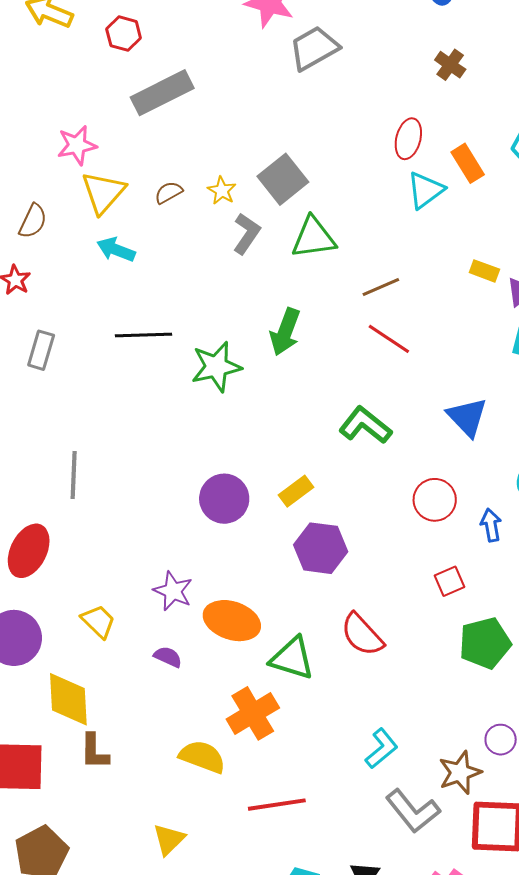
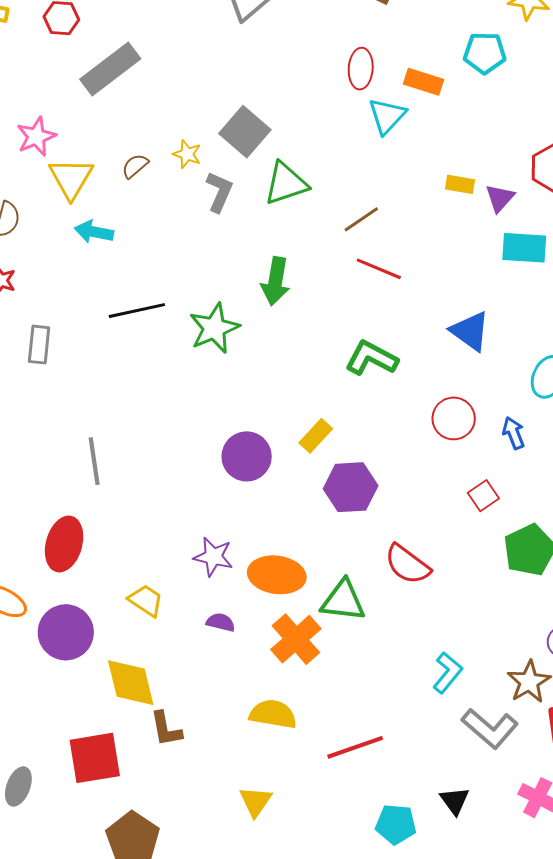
orange rectangle: (468, 163) -> (424, 82), turned -30
orange cross: (253, 713) -> (296, 639), moved

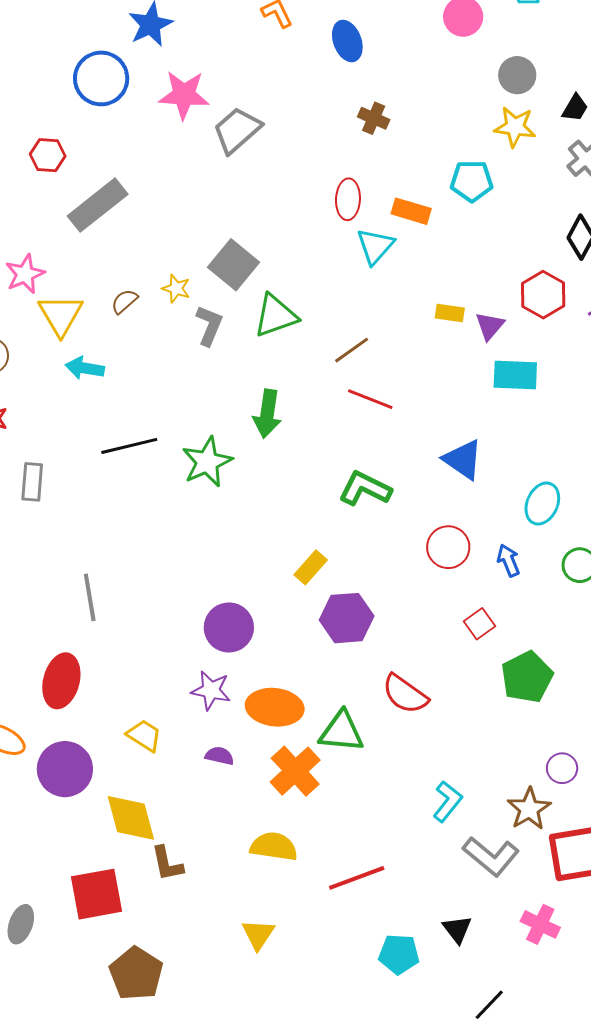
purple circle: (247, 456) -> (229, 627), moved

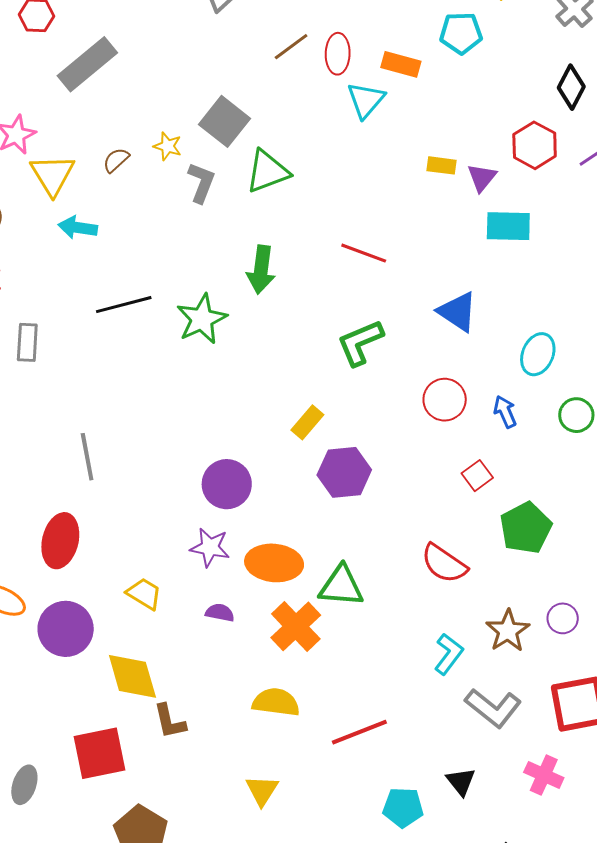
brown line: (352, 350) -> (291, 47), moved
green L-shape: (365, 489) -> (360, 343), turned -48
red semicircle: (405, 694) -> (444, 564), moved
brown star: (529, 809) -> (508, 631), moved

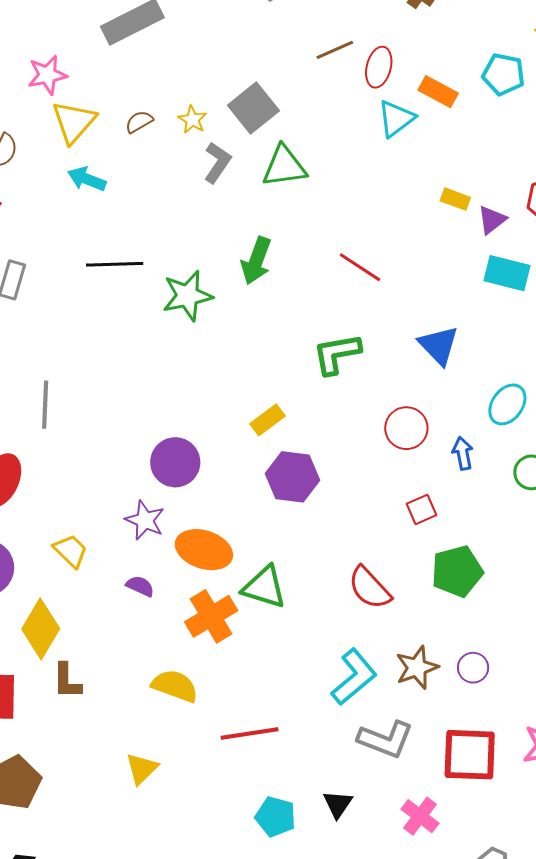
cyan L-shape: (449, 654) -> (354, 677), size x1.4
yellow diamond: (132, 676) -> (41, 629), turned 34
gray L-shape: (493, 708) -> (386, 739), turned -30

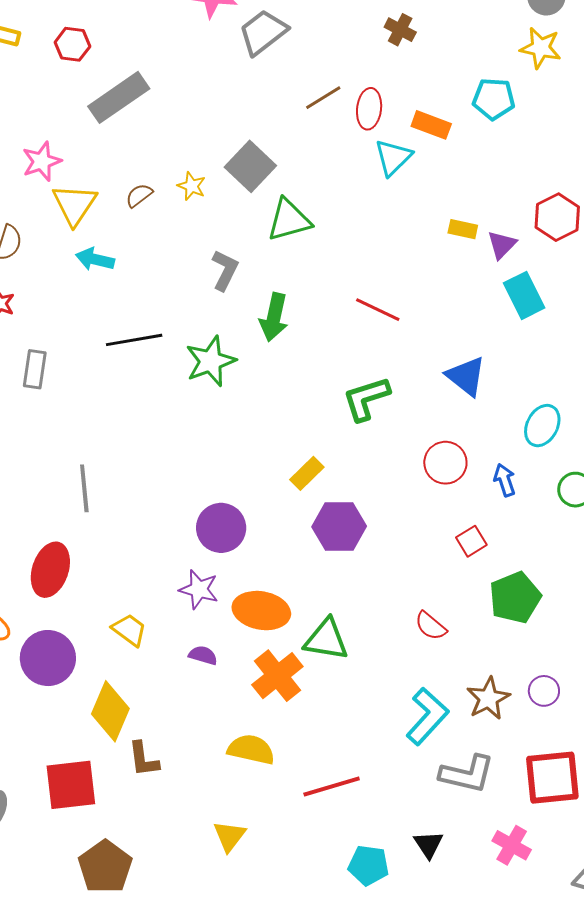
gray L-shape: (217, 163) -> (225, 270), moved
cyan rectangle: (507, 273) -> (524, 295), turned 57
red semicircle: (370, 588) -> (431, 626), size x0.7

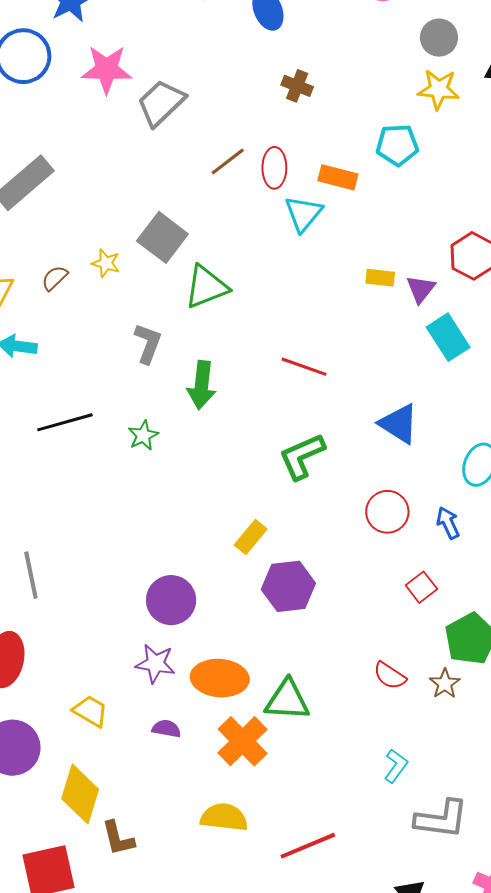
green star: (211, 361) -> (143, 435), size x0.6
brown star: (488, 698) -> (445, 684), moved, size x0.7
cyan L-shape: (427, 716) -> (396, 766), size x0.6

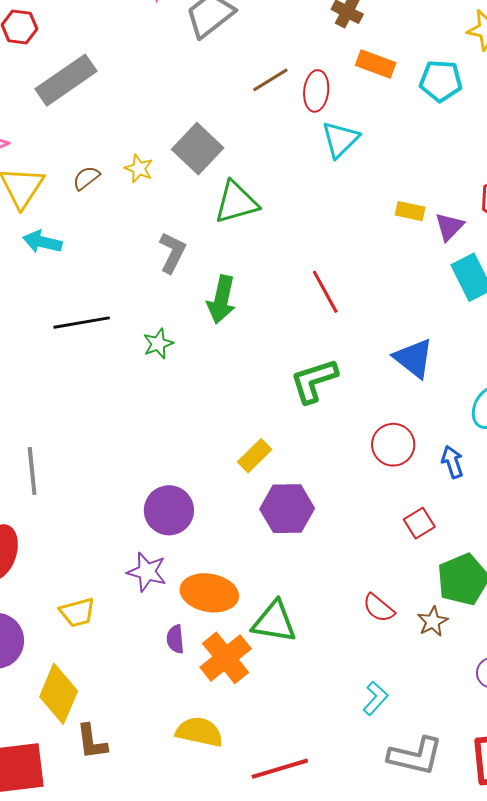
orange rectangle: (338, 177) -> (376, 64), moved
red line: (304, 367) -> (325, 292), turned 36
yellow trapezoid: (90, 711) -> (77, 612), turned 129
purple semicircle: (166, 729) -> (175, 639), moved, turned -112

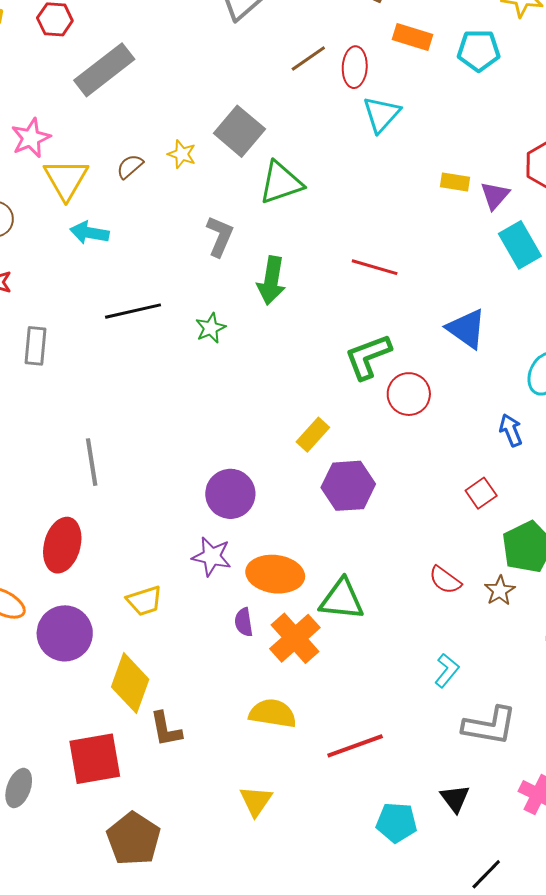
red line: (325, 292) -> (375, 267), turned -42
red circle: (393, 445) -> (409, 394), moved

